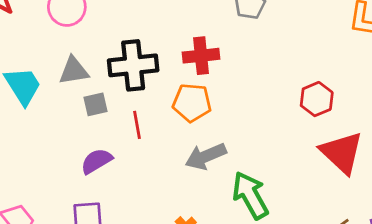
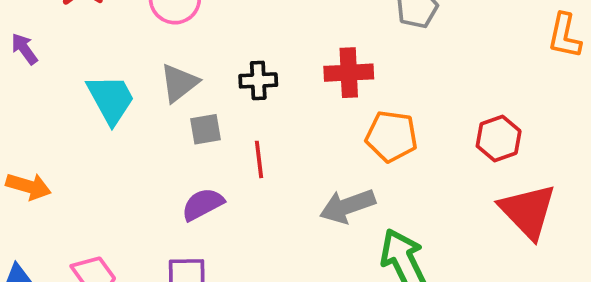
black cross: (133, 65) -> (258, 80), size x0.6
gray triangle: (74, 71) -> (179, 83), turned -32
orange pentagon: (192, 103) -> (391, 136), moved

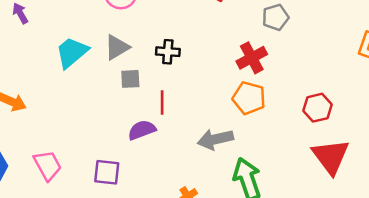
red cross: (349, 73) -> (252, 58), moved, turned -32
cyan trapezoid: (111, 99) -> (72, 52), turned -108
purple semicircle: (203, 204) -> (142, 130), moved

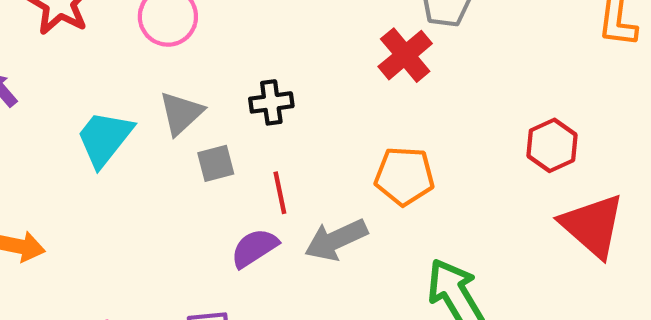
red cross: (252, 58) -> (405, 55), moved
orange pentagon: (249, 98) -> (404, 176), moved
gray arrow: (215, 139) -> (336, 240), moved

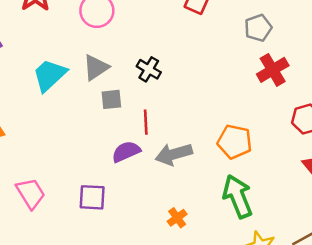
red cross: (405, 55) -> (273, 70), moved
black cross: (271, 102) -> (149, 69), turned 30
orange pentagon: (404, 176) -> (235, 142), moved

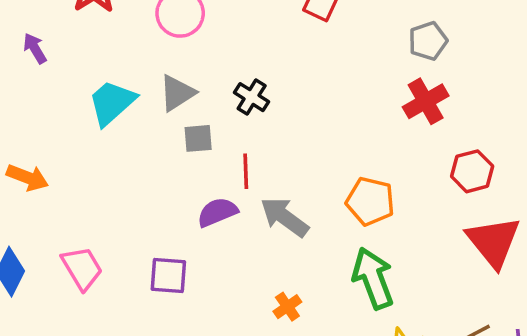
gray pentagon: (258, 28) -> (428, 41), moved
gray arrow: (174, 154) -> (284, 217), turned 51

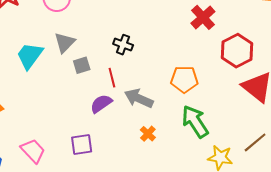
black cross: (252, 97) -> (123, 45), moved
red hexagon: (472, 171) -> (237, 51), size x1.4
orange cross: (287, 307) -> (148, 134), moved

